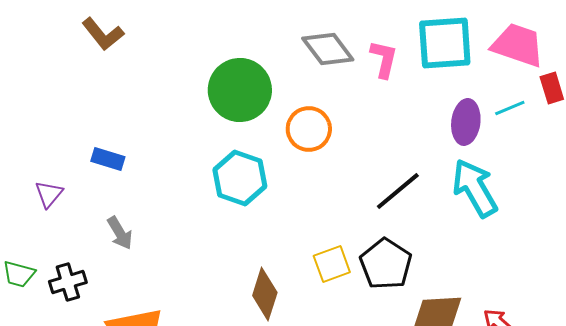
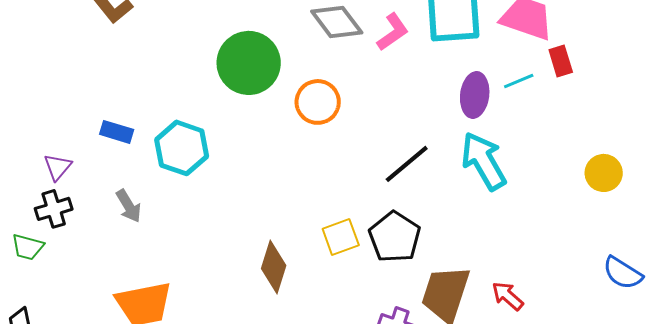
pink L-shape: (384, 59) -> (393, 32), turned 42
cyan hexagon: (240, 178) -> (182, 148), moved
black cross: (68, 282) -> (54, 209), moved

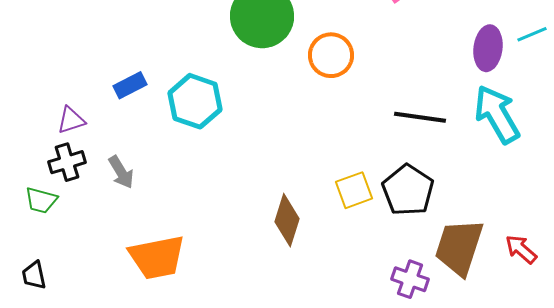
blue rectangle: (117, 132) -> (130, 85), turned -44
black line: (407, 164) -> (420, 117), turned 48
purple triangle: (58, 167) -> (71, 120), turned 32
gray arrow: (129, 206) -> (121, 172), moved

